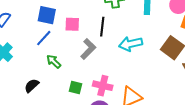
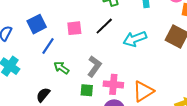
blue square: (47, 15) -> (37, 24), moved, turned -30
black line: (102, 27) -> (104, 26), turned 48
gray L-shape: (88, 49) -> (94, 66), moved

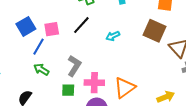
blue square: (37, 24) -> (26, 26), moved
cyan arrow: (135, 39) -> (113, 36), size x0.6
blue line: (48, 46) -> (38, 47), moved

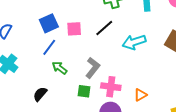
cyan arrow: (113, 36) -> (134, 42), size x1.6
blue line: (38, 47) -> (49, 47), moved
orange triangle: (125, 88) -> (140, 95), size x0.6

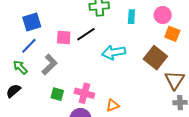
pink square: (74, 29) -> (64, 37), moved
green arrow: (60, 68) -> (20, 67), moved
gray L-shape: (93, 68) -> (50, 64), moved

